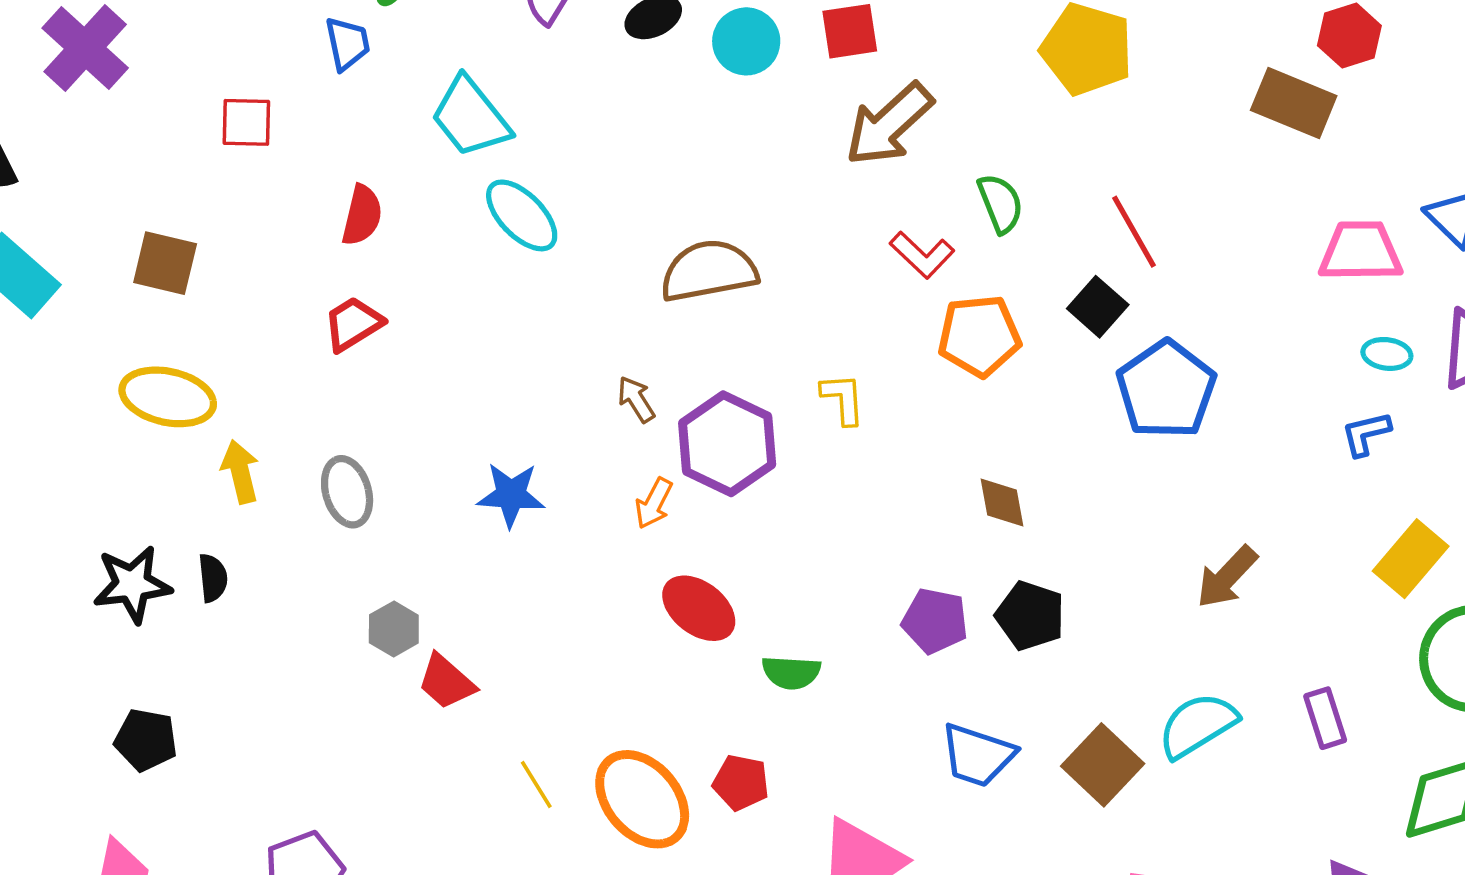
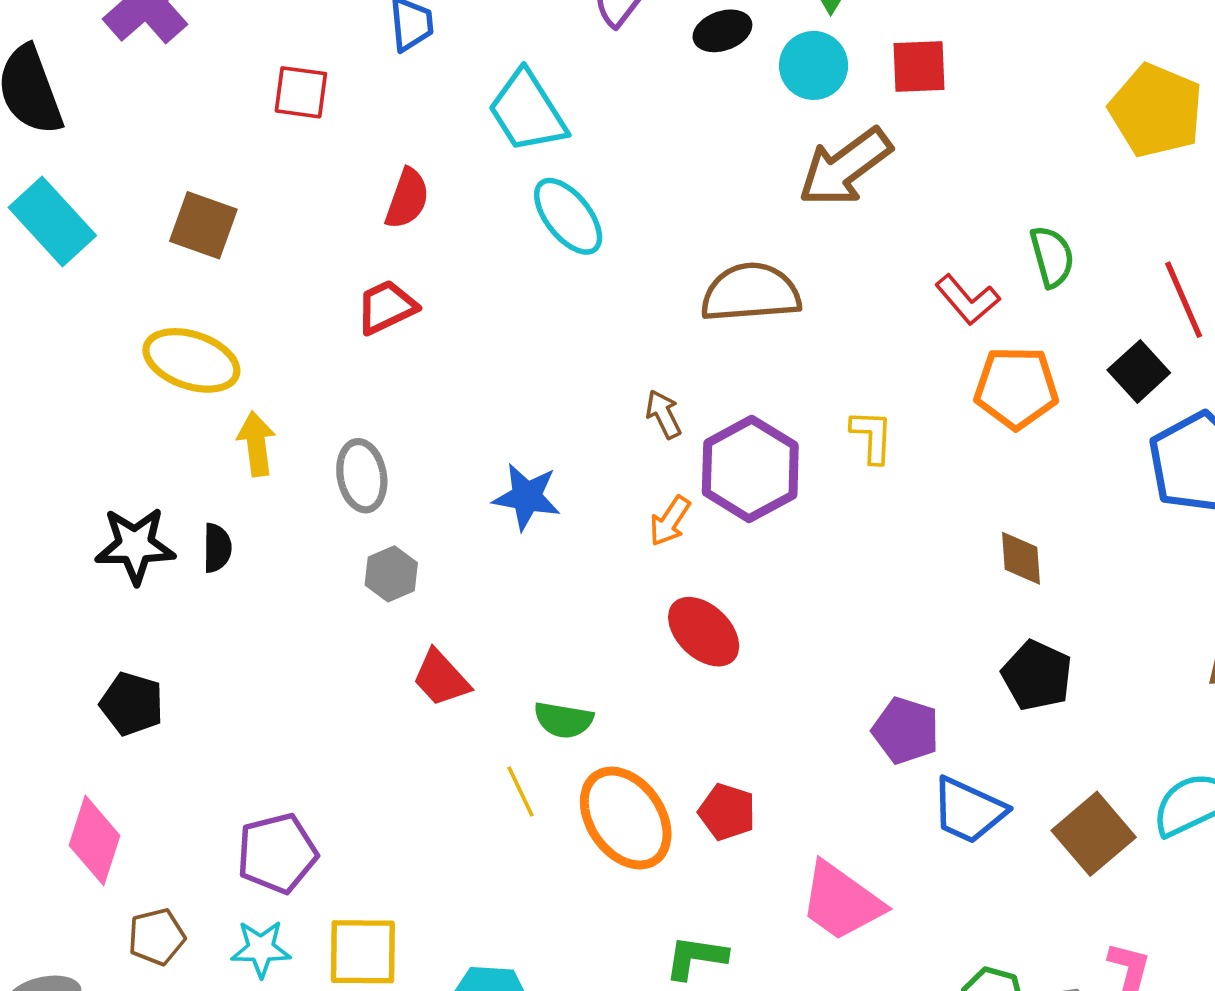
brown arrow: (889, 124) -> (845, 167), moved
purple pentagon: (935, 621) -> (906, 730), moved
gray hexagon: (394, 629) -> (391, 574), moved
green semicircle: (791, 672) -> (564, 720), moved

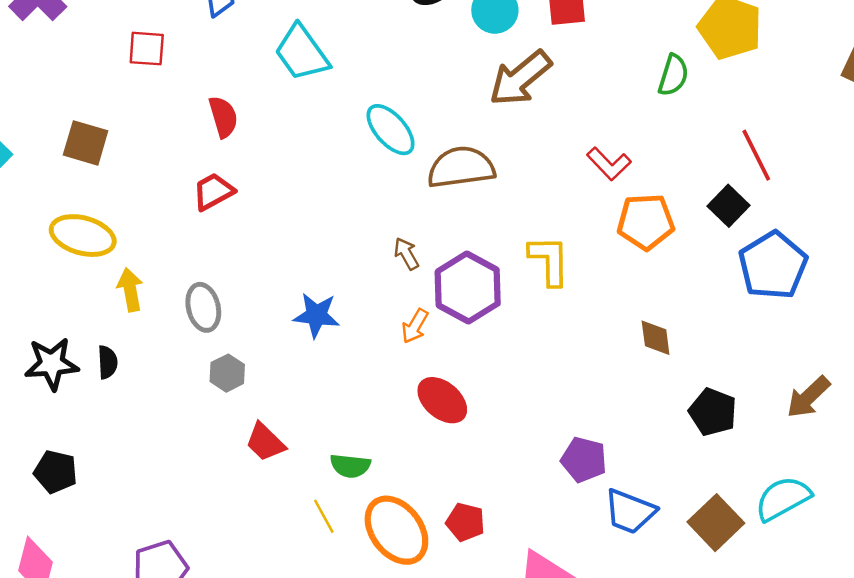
red semicircle: (407, 199) -> (223, 117), turned -33
cyan ellipse: (568, 216) -> (391, 130), moved
green semicircle: (1052, 257) -> (673, 75), moved, turned 36
yellow L-shape: (872, 436) -> (549, 260), size x1.4
black pentagon: (1037, 675) -> (713, 412), moved

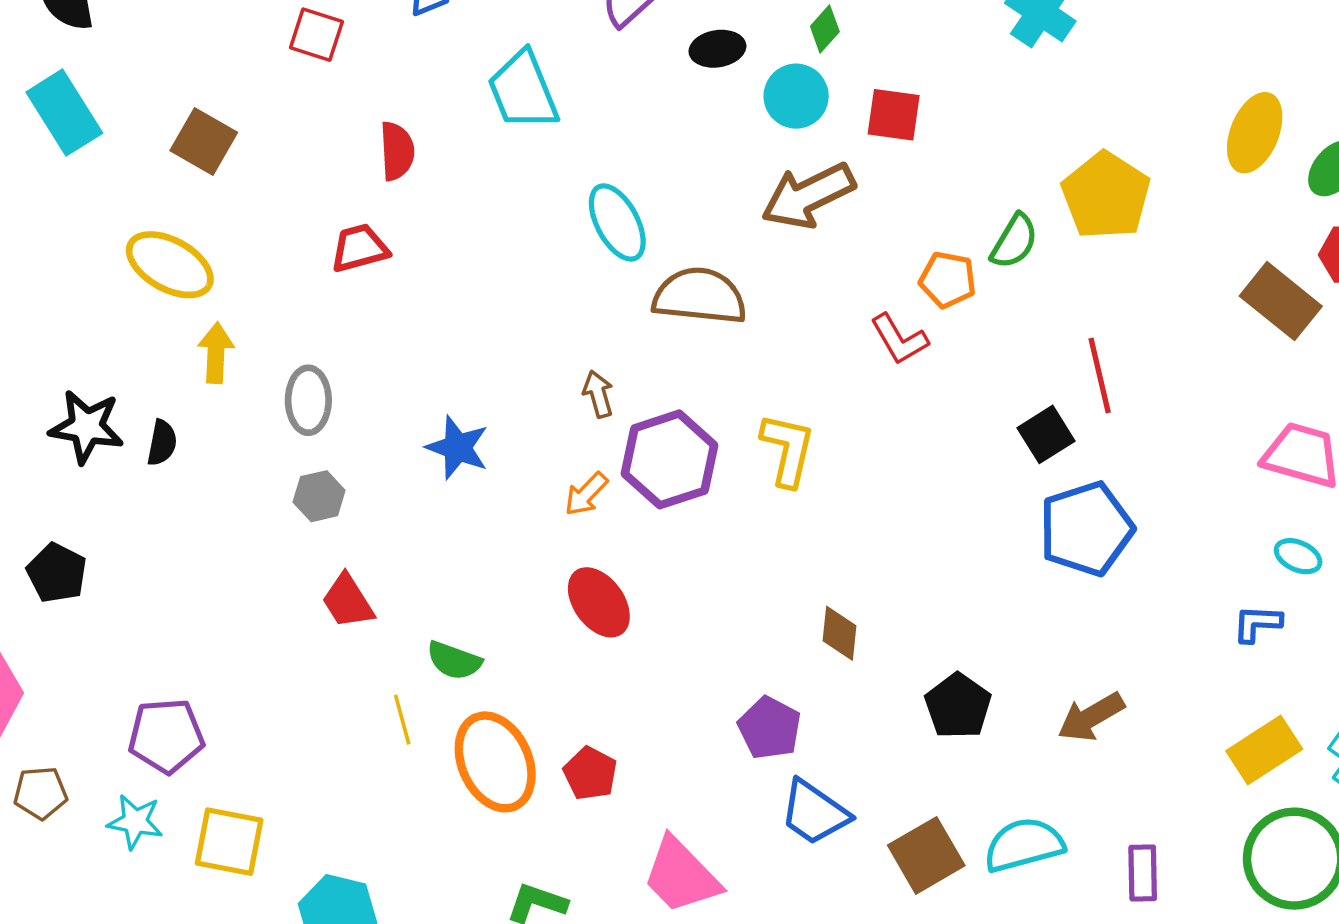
orange pentagon: (646, 222) -> (948, 280), moved, size x0.7
brown diamond: (656, 338) -> (840, 633), moved

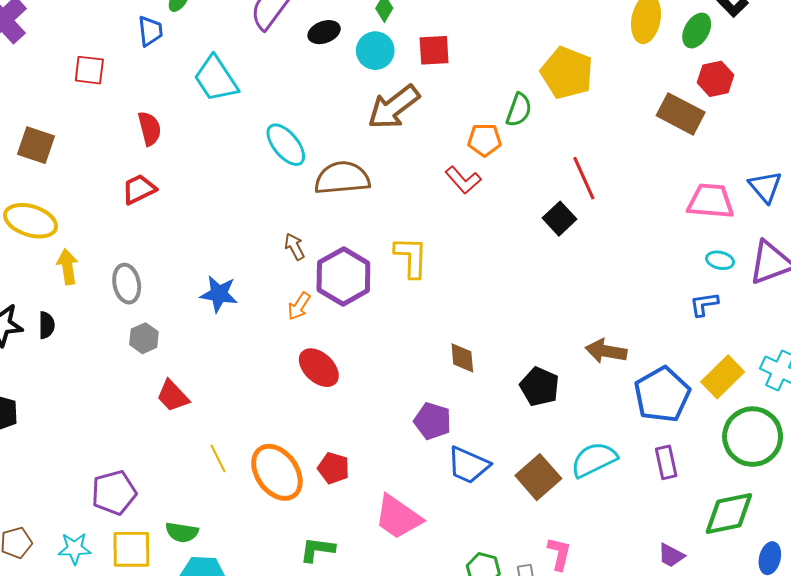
blue pentagon: (1086, 529) -> (662, 395), moved
green semicircle: (454, 661) -> (182, 532), moved
brown arrow: (1091, 717) -> (606, 351), moved, turned 51
purple pentagon: (166, 736) -> (114, 493), moved

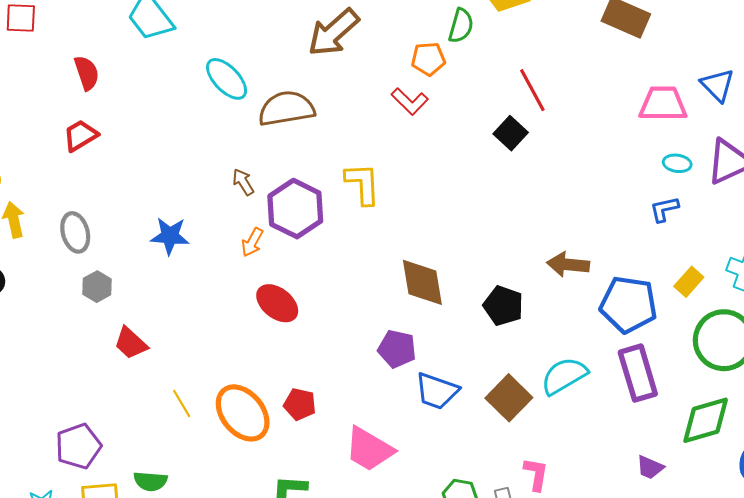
brown diamond: (462, 358) -> (422, 282), size x1.6
yellow rectangle: (723, 377) -> (689, 282), size x0.7
blue pentagon: (662, 395) -> (629, 304), turned -30
purple rectangle: (666, 462) -> (638, 373), size x1.6

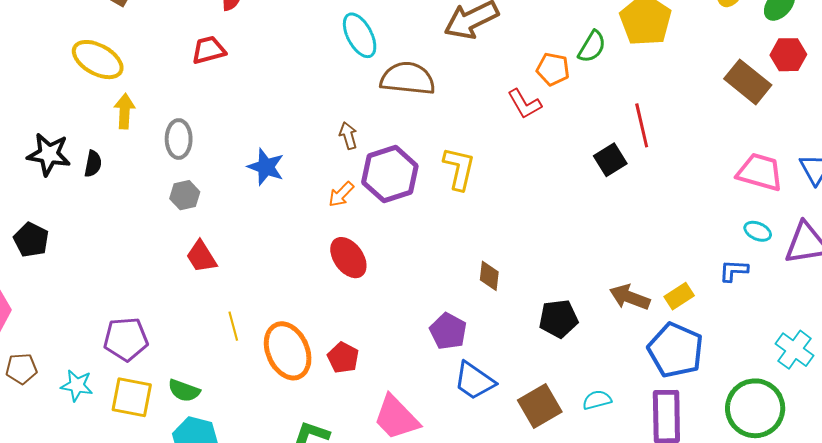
brown diamond: (422, 282) -> (489, 276), size x0.6
yellow rectangle: (689, 282) -> (679, 296), moved
black pentagon: (503, 306) -> (559, 319), turned 30
cyan semicircle: (564, 376) -> (597, 400), size x0.6

